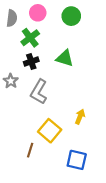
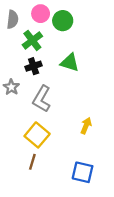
green circle: (71, 16) -> (63, 21), moved
yellow square: (50, 131) -> (37, 135), moved

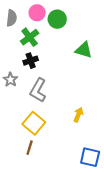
green triangle: (70, 63) -> (84, 50), moved
blue square: (83, 172) -> (90, 157), moved

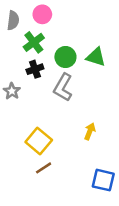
green circle: (57, 19) -> (65, 57), moved
gray L-shape: (38, 90) -> (63, 87), moved
brown line: (30, 148) -> (44, 168), moved, turned 40

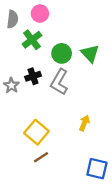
green triangle: (96, 57) -> (90, 53), turned 30
black cross: (35, 69) -> (33, 76), moved

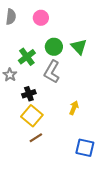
pink circle: (40, 14) -> (41, 18), moved
green cross: (32, 40) -> (27, 57), moved
black cross: (33, 76) -> (29, 94), moved

